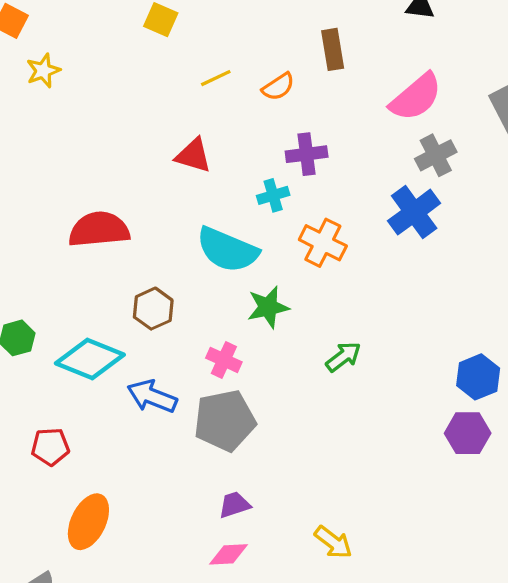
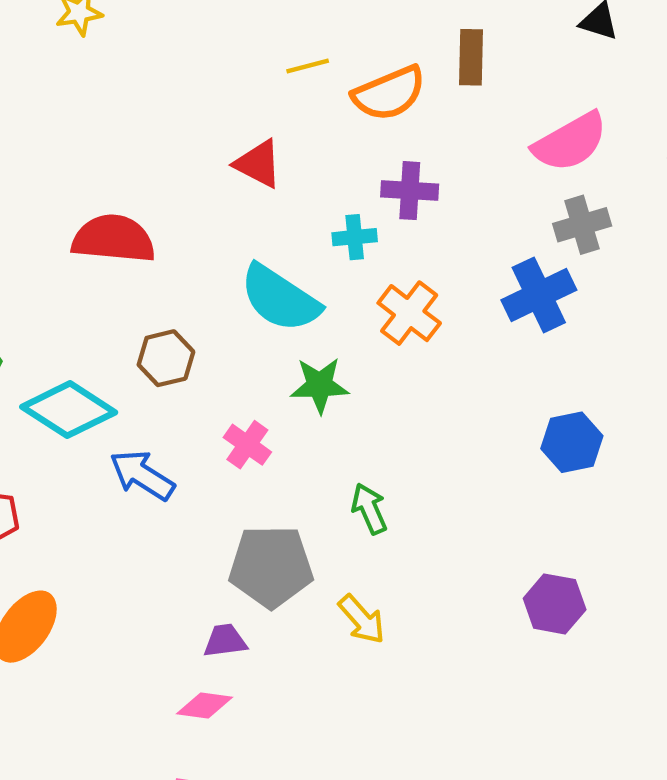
orange semicircle: (278, 87) -> (389, 93), size x1.6
green arrow: (343, 357) -> (369, 509), moved, turned -87
blue hexagon: (478, 377) -> (572, 442), moved
gray pentagon: (225, 421) -> (271, 566), moved
yellow arrow: (333, 542) -> (362, 619), moved

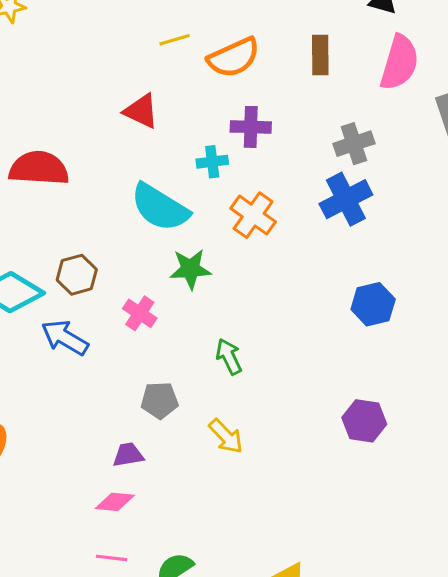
brown rectangle: (471, 57) -> (320, 55), moved
pink semicircle: (570, 142) -> (399, 63), moved, turned -42
gray cross: (582, 225) -> (354, 144), moved
brown hexagon: (166, 358) -> (77, 275), moved
gray pentagon: (271, 566) -> (160, 400), size x0.6

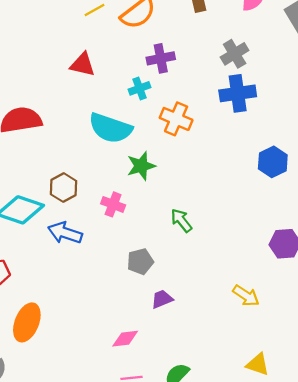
blue cross: (346, 199) -> (238, 93), turned 32
yellow arrow: (226, 436) -> (246, 296), moved
purple trapezoid: (128, 455) -> (162, 299), moved

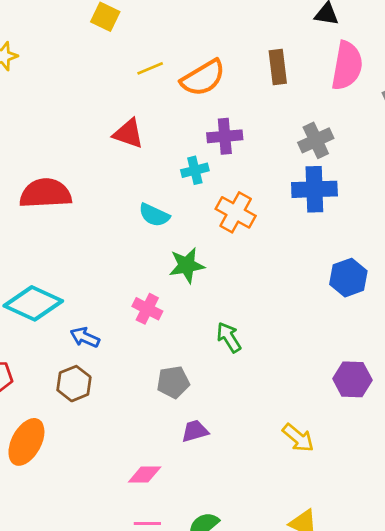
cyan semicircle: (110, 128) -> (154, 215), size x0.6
brown hexagon: (64, 188) -> (74, 384), moved
blue arrow: (65, 233) -> (85, 337), size x0.7

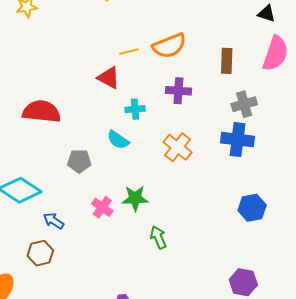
brown rectangle: (278, 67) -> (227, 61), moved
yellow line: (150, 68) -> (129, 52), moved
cyan cross: (195, 170) -> (135, 109), moved
green star: (187, 265) -> (135, 198), moved
gray pentagon: (173, 382) -> (79, 161), moved

